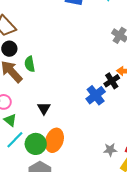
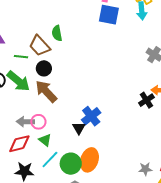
green semicircle: (30, 64) -> (57, 33), moved
blue cross: (96, 95) -> (91, 116), moved

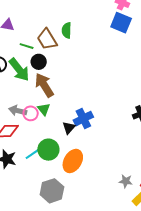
black circle: (44, 68) -> (39, 62), moved
green triangle: (45, 140) -> (44, 109), moved
green circle: (71, 164) -> (48, 150), moved

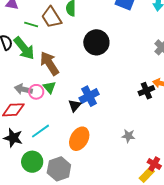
black circle: (39, 62) -> (96, 42), moved, size x1.6
green circle: (48, 150) -> (32, 162), moved
gray star: (126, 181) -> (128, 136), moved

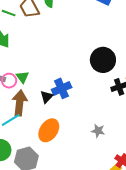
black circle: (96, 42) -> (103, 60), moved
brown arrow: (49, 63) -> (20, 103), moved, turned 35

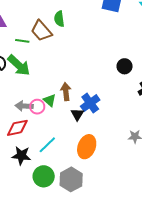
black circle: (103, 60) -> (125, 66), size x0.6
brown arrow: (20, 103) -> (66, 92), moved, size x0.7

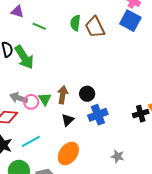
brown trapezoid: (41, 31) -> (95, 27), moved
green line: (22, 41) -> (39, 26), moved
black circle: (125, 66) -> (87, 94), moved
blue cross: (90, 103) -> (98, 115), moved

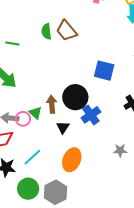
blue square: (130, 21) -> (104, 71), moved
black circle: (87, 94) -> (75, 97), size x1.6

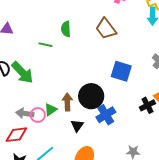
brown trapezoid: (66, 31) -> (106, 29), moved
green line: (12, 43) -> (45, 45), moved
green triangle: (36, 113) -> (51, 110), turned 40

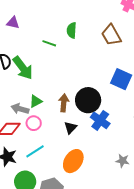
green triangle: (51, 110) -> (36, 101), moved
pink circle: (38, 115) -> (34, 123), moved
blue cross: (106, 115) -> (100, 120), turned -30

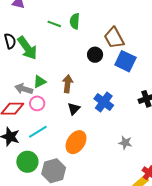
green semicircle: (72, 30) -> (75, 21), moved
brown trapezoid: (111, 35) -> (114, 38), moved
black circle: (88, 100) -> (95, 55), moved, size x0.6

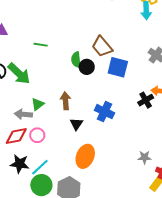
green semicircle: (75, 21) -> (76, 60), moved
pink circle: (37, 103) -> (37, 135), moved
cyan line: (38, 132) -> (40, 167), moved
gray star: (125, 143) -> (144, 157), moved

